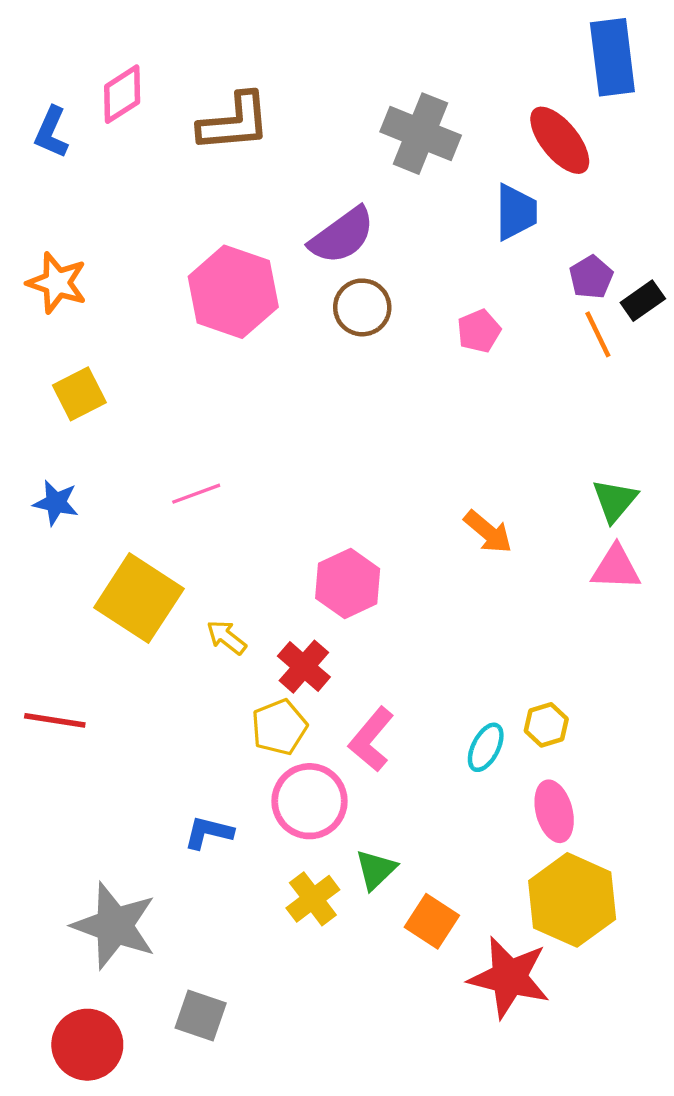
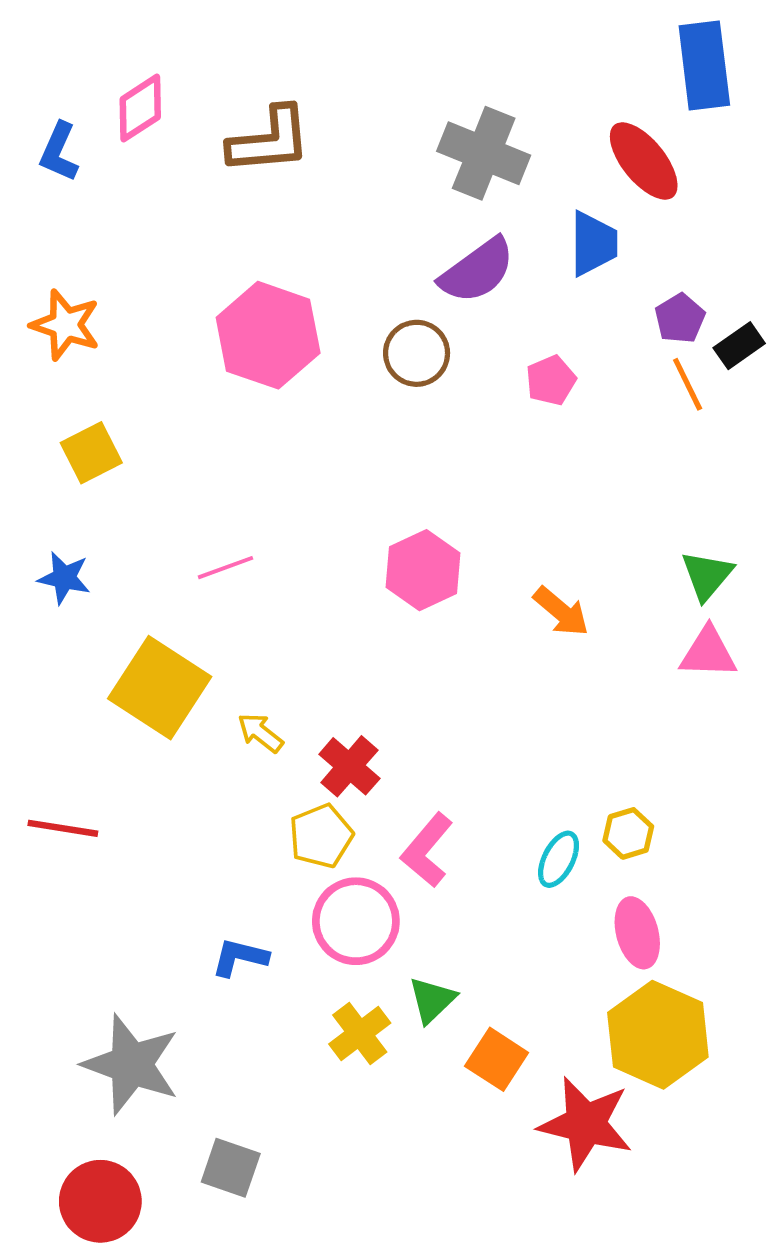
purple semicircle: (342, 236) -> (477, 271), moved
pink hexagon: (348, 583) -> (423, 570), moved

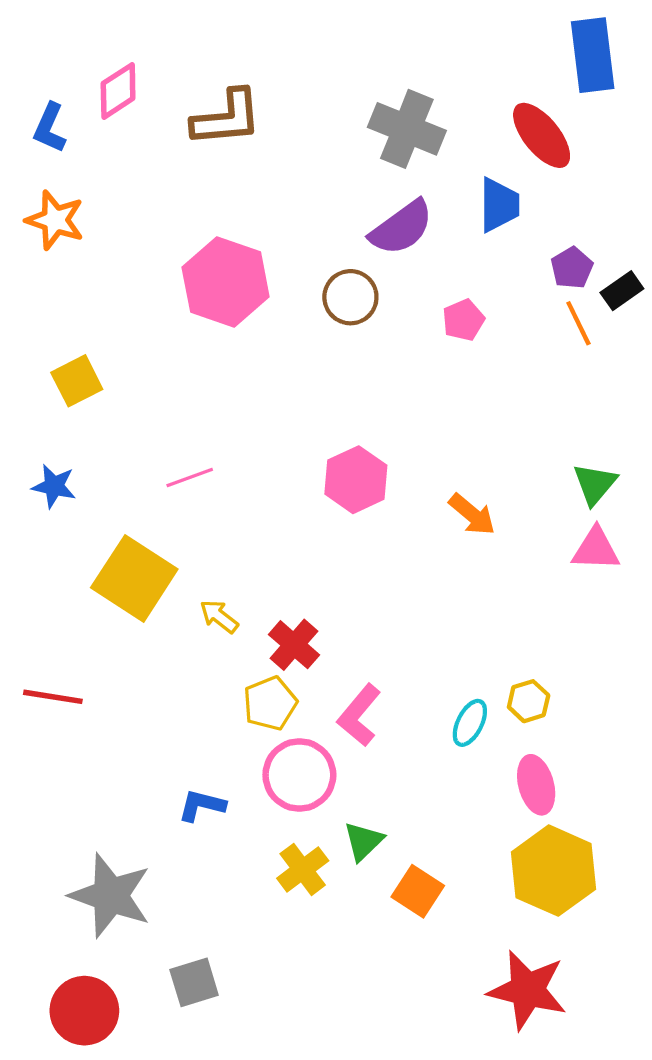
orange star: (65, 325) -> (55, 220), moved
red star: (586, 1124) -> (527, 990), moved
gray square: (231, 1168) -> (194, 982), turned -36

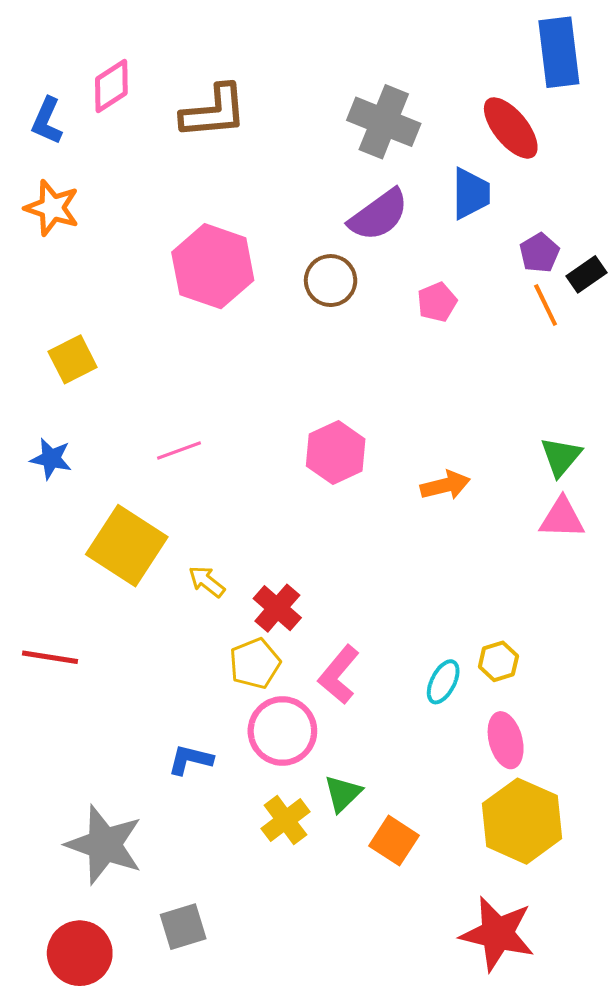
orange arrow: (472, 514) -> (445, 485), turned -54

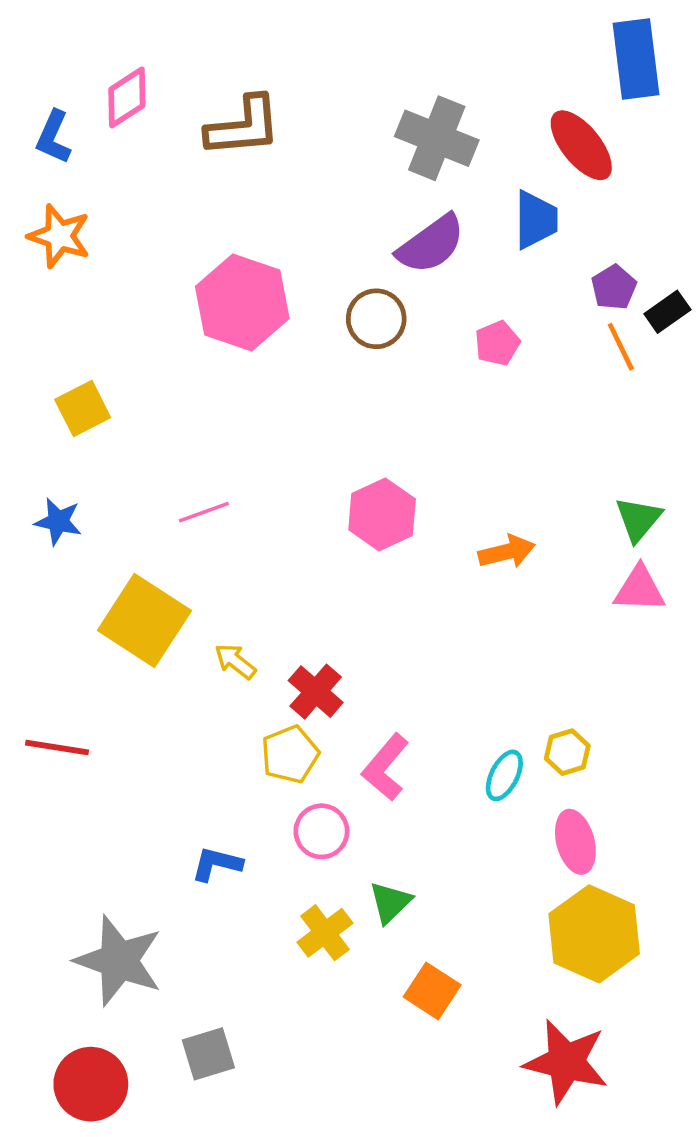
pink circle: (282, 731) -> (321, 831), size x0.7
orange square: (394, 841) -> (432, 991), moved

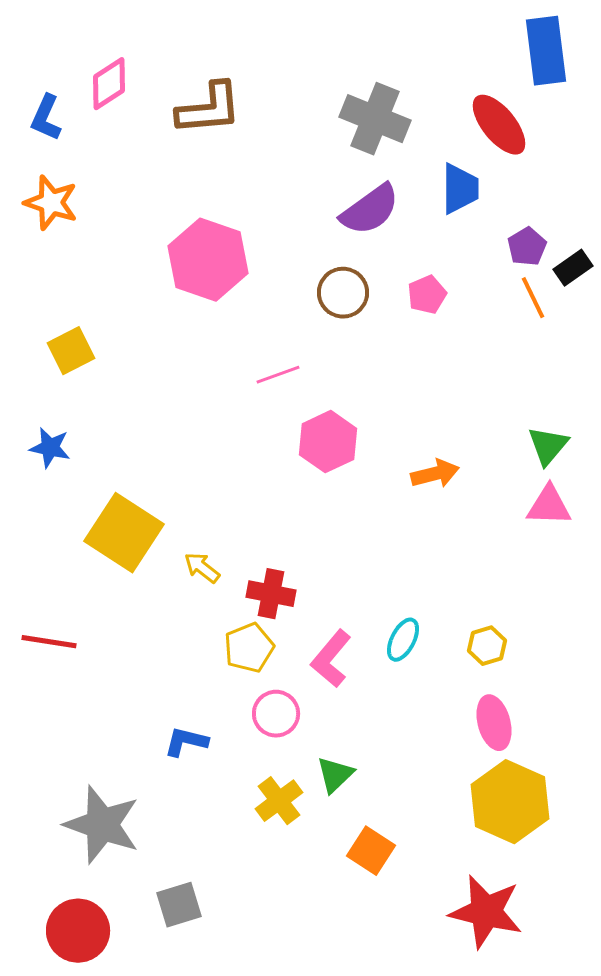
brown circle: (376, 319) -> (343, 293), moved
pink line: (204, 512) -> (278, 375), moved
red cross: (316, 692) -> (271, 594), turned -30
cyan ellipse: (504, 775) -> (403, 640), moved

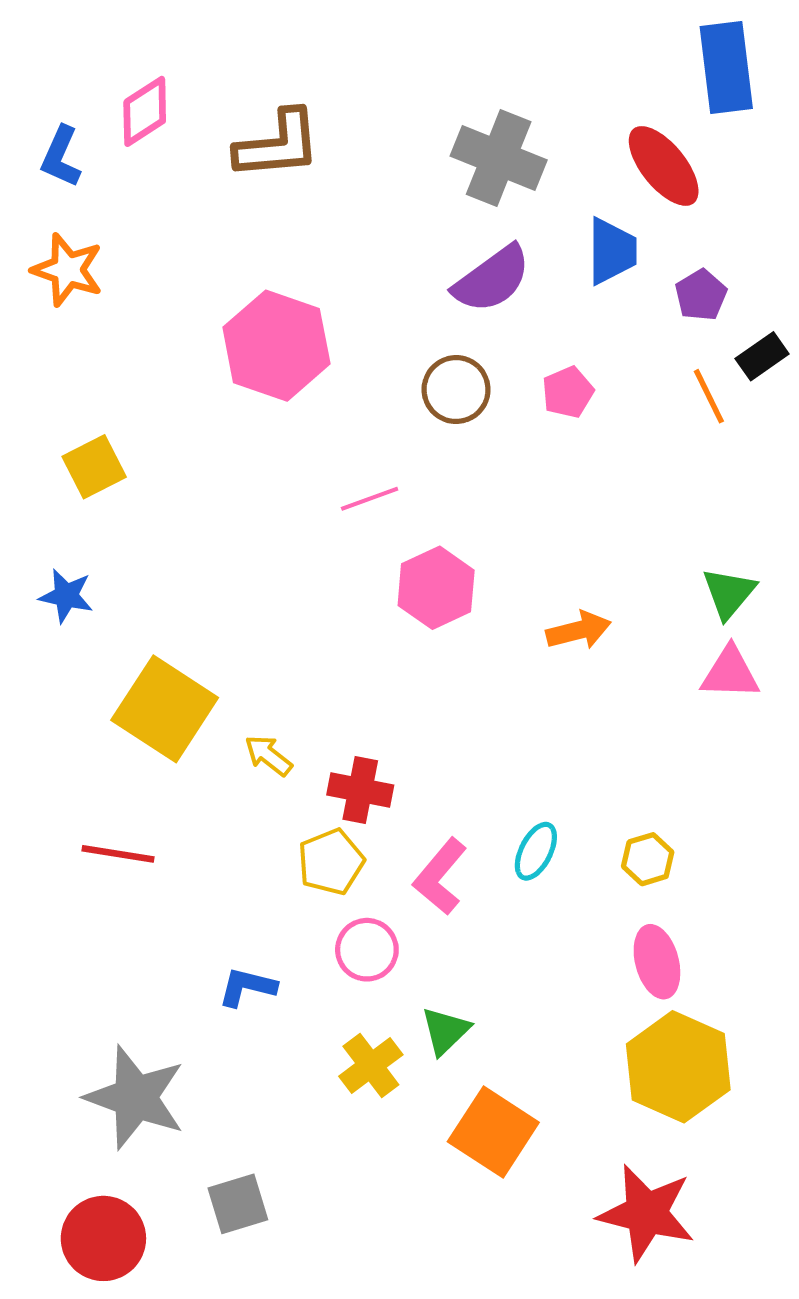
purple pentagon: (527, 247) -> (701, 295), moved
red line: (49, 642) -> (118, 854), moved
orange square: (371, 851) -> (493, 1132), size x1.4

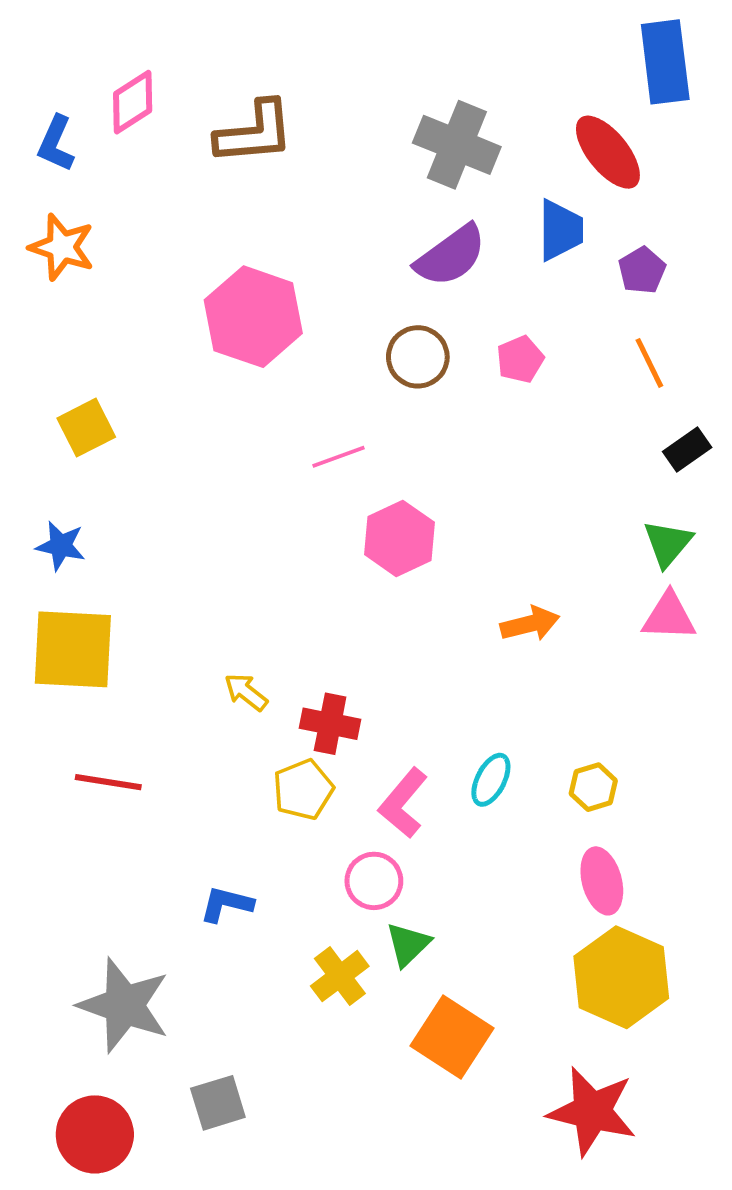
black rectangle: (762, 356) -> (687, 449), moved
orange arrow: (578, 630) -> (530, 624), moved
yellow square: (165, 709) -> (73, 649), moved, turned -30
pink circle: (367, 950) -> (374, 881), moved

